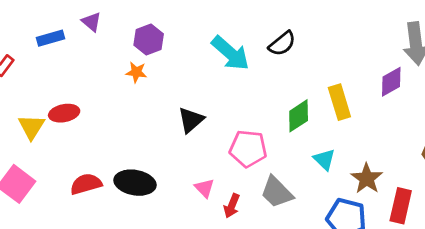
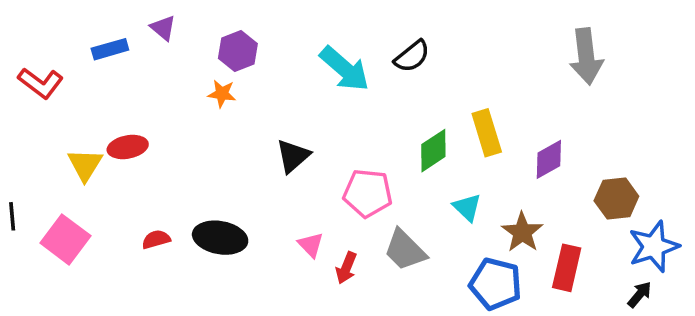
purple diamond: (391, 82) -> (549, 159), moved
red semicircle: (86, 184) -> (156, 239), size x0.7

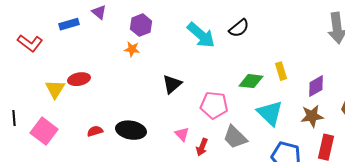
yellow rectangle: (487, 133) -> (281, 71), size x0.7
green diamond: (433, 151) -> (251, 81), turned 40
cyan triangle: (467, 207) -> (270, 113), size x1.6
brown star: (522, 232) -> (312, 116), moved, turned 30

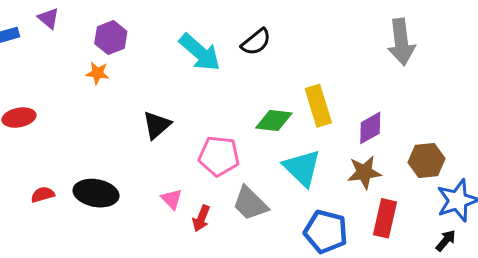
yellow rectangle: (281, 71) -> (318, 106), size x1.5

